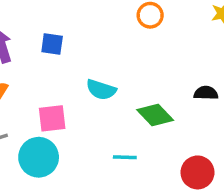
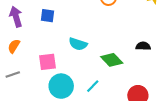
cyan circle: (39, 157) -> (61, 86), moved
cyan line: (125, 157) -> (93, 86), turned -48

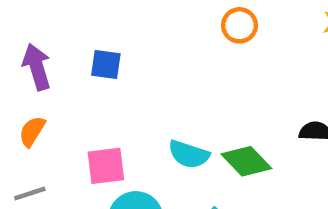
cyan semicircle: (78, 44) -> (189, 154), moved

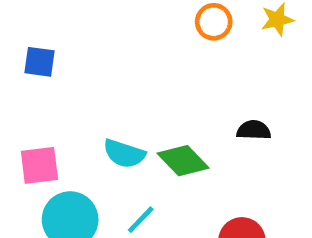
orange circle: (239, 25) -> (214, 22), moved

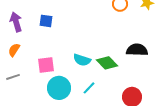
black semicircle: (254, 130) -> (137, 50), size x1.5

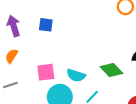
cyan semicircle: (82, 60) -> (76, 75), moved

